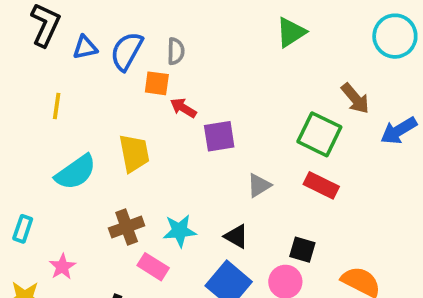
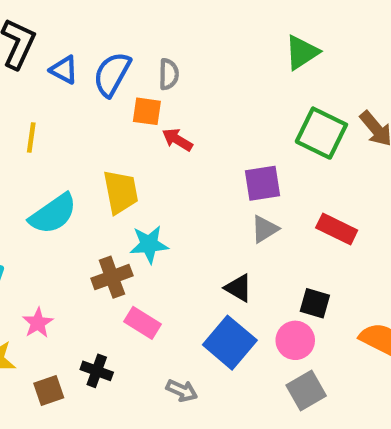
blue triangle: (85, 47) -> (64, 70), turned 40
green square: (319, 134) -> (321, 133), moved
purple square: (219, 136) -> (263, 183), moved
cyan star: (180, 231) -> (149, 244), moved

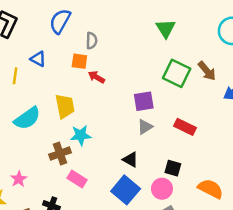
green triangle: (302, 52) -> (166, 28), turned -30
blue triangle: (64, 70) -> (38, 59), moved
blue semicircle: (112, 74) -> (60, 21), moved

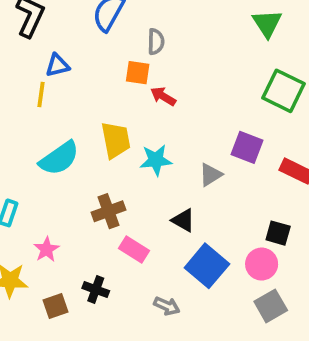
blue triangle: (38, 59) -> (57, 65), moved, turned -42
purple square: (144, 101) -> (247, 147), moved, turned 30
gray triangle: (145, 127) -> (211, 175), moved
cyan star: (81, 135) -> (156, 160), moved
black triangle: (130, 160) -> (183, 220), moved

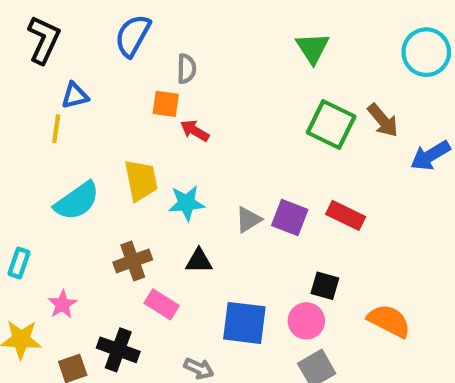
purple square: (247, 147) -> (290, 218), moved
black triangle: (183, 220) -> (199, 261), moved, turned -30
blue square: (207, 266) -> (244, 323), turned -33
black cross: (96, 290) -> (118, 350), size x1.4

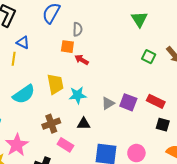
blue triangle: (75, 96) -> (23, 42), turned 40
green square: (331, 125) -> (149, 57), size x0.6
black square: (325, 286) -> (163, 125), moved
pink star: (62, 304) -> (17, 145), size x1.6

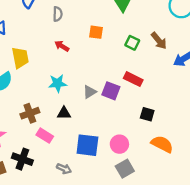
orange square: (67, 47) -> (96, 32), moved
yellow trapezoid: (55, 84) -> (20, 58), moved
red rectangle: (156, 101) -> (133, 79), moved

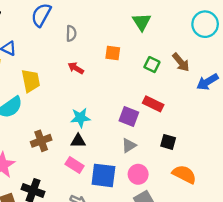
cyan star: (58, 83) -> (80, 118), moved
gray triangle: (90, 92) -> (129, 145), moved
pink rectangle: (45, 136) -> (75, 165), moved

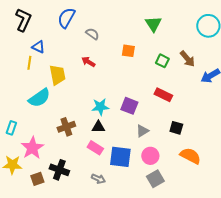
gray semicircle: (71, 33) -> (92, 34), turned -56
red arrow: (76, 68) -> (88, 62), moved
purple square: (129, 117) -> (129, 106), moved

